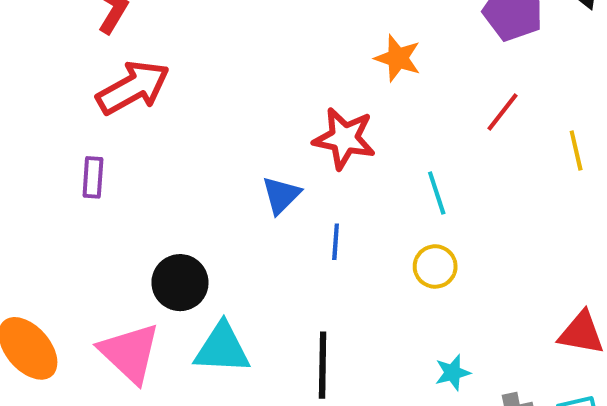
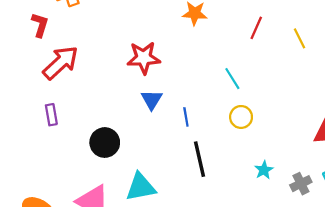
red star: (344, 138) -> (144, 58), moved
black circle: (180, 283) -> (105, 143), moved
black line: (323, 365) -> (200, 159), moved

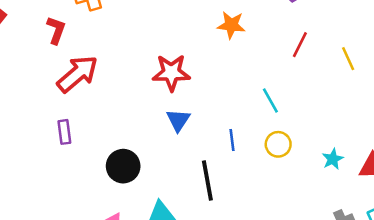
blue line: (186, 117) -> (232, 140), moved
black line: (200, 159) -> (207, 181), moved
cyan star: (264, 170) -> (333, 159), moved

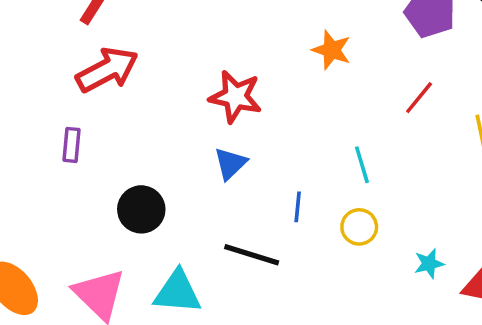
black line: (207, 181) -> (252, 255), turned -75

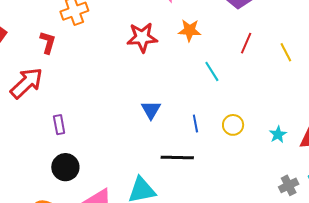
red arrow: (107, 70) -> (27, 83), moved
red star: (235, 97) -> (142, 37), moved
cyan line: (362, 165) -> (212, 71), moved
black circle: (141, 209) -> (65, 167), moved

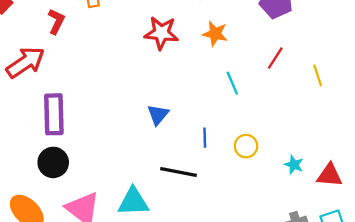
purple rectangle: (59, 125) -> (54, 114), size x1.8
cyan star: (278, 134) -> (294, 165), turned -30

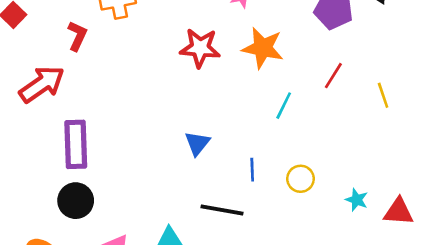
orange star: (215, 34) -> (263, 48), size x1.4
cyan line: (232, 83) -> (284, 106), turned 50

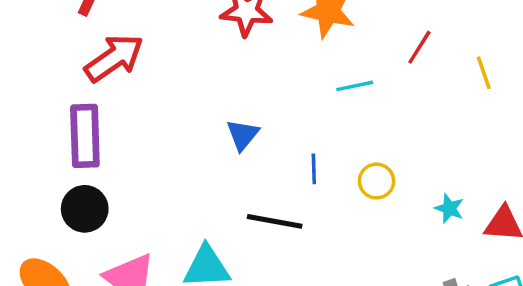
red arrow: (42, 84) -> (114, 58), moved
cyan line: (284, 106) -> (355, 86), turned 52

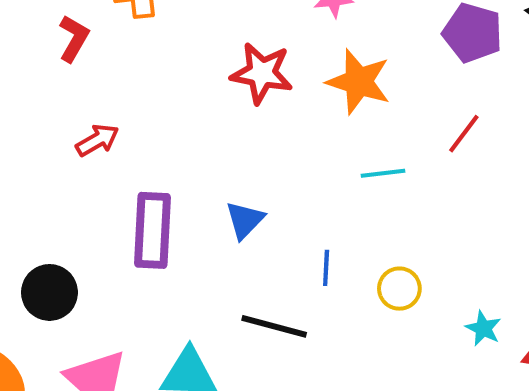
red arrow: (114, 58) -> (97, 140), moved, size x0.6
purple rectangle: (85, 136) -> (152, 230), moved

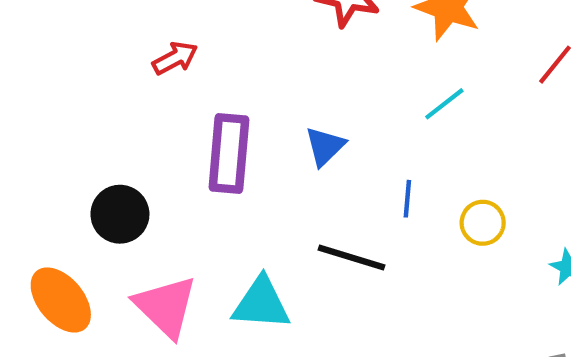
cyan line: (383, 173) -> (444, 104), moved, turned -33

